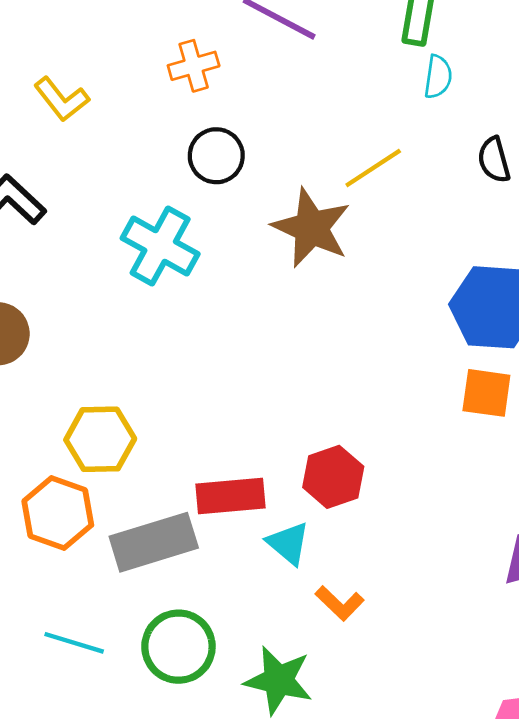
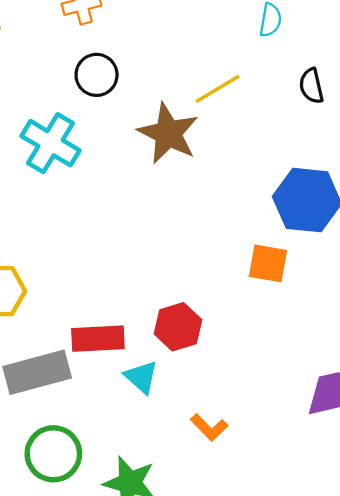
orange square: (486, 393) -> (268, 263), moved
orange L-shape: (340, 603) -> (209, 427), moved

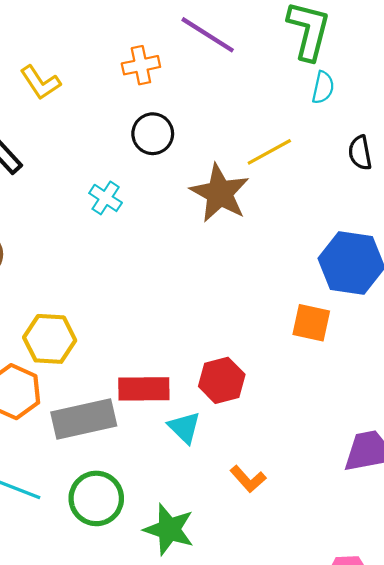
cyan cross: (50, 143) -> (106, 198), size x0.6

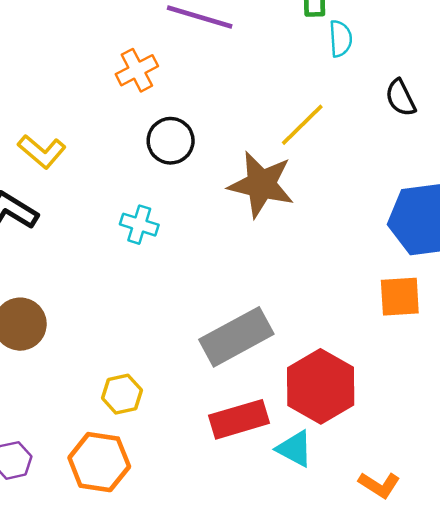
yellow L-shape: (40, 83) -> (42, 151), moved
yellow hexagon: (50, 339) -> (122, 394), size x0.7
red hexagon: (222, 380) -> (321, 386), size x1.4
gray rectangle: (84, 419) -> (236, 337), moved

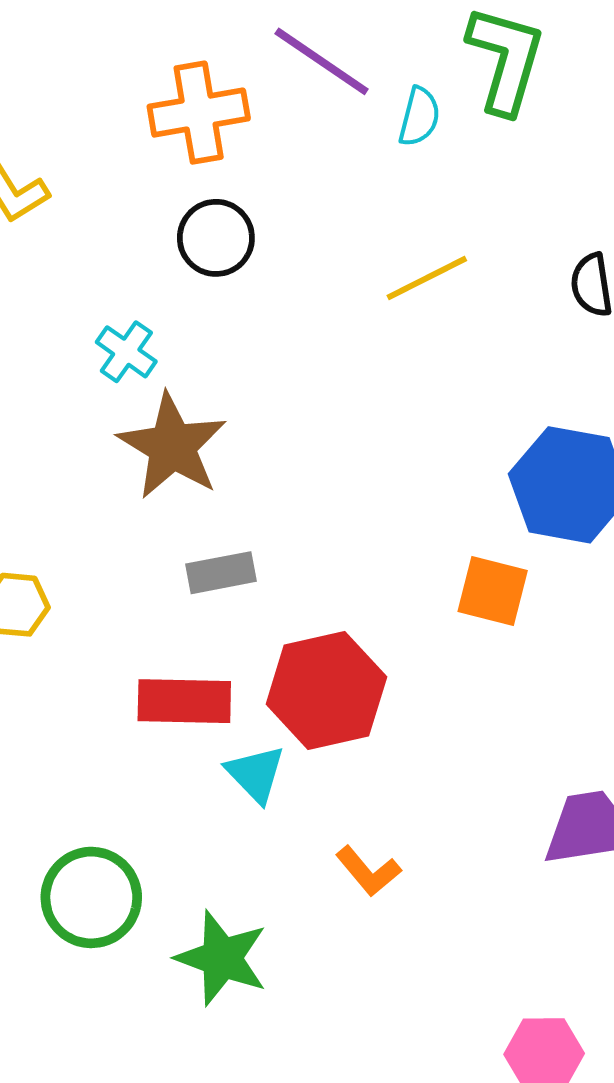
cyan semicircle: (341, 39) -> (419, 117), moved
orange cross: (137, 70) -> (199, 113), size x1.4
brown star: (261, 184) -> (172, 446), moved
gray rectangle: (236, 337) -> (221, 573), size x0.6

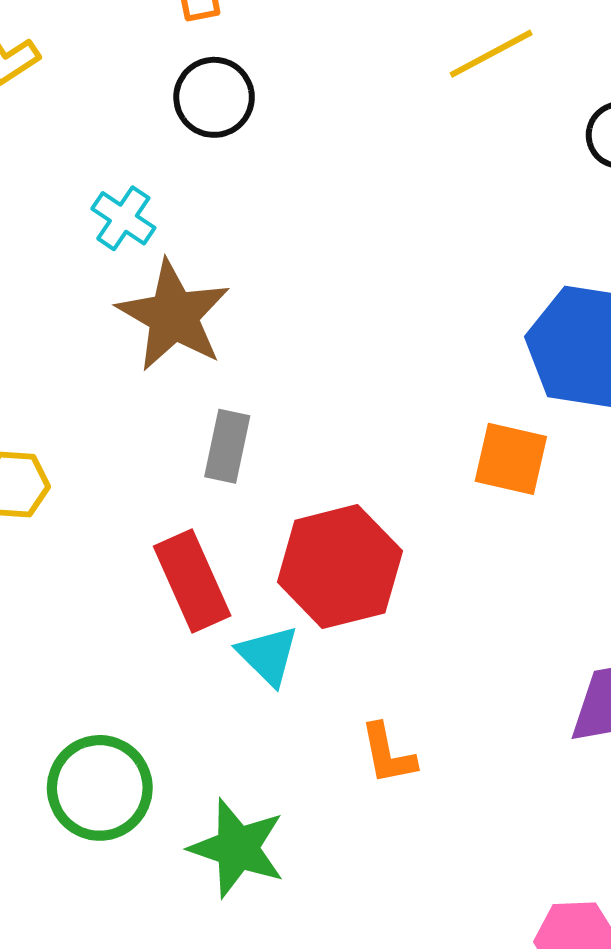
yellow line: (427, 278) -> (491, 54), moved
gray rectangle: (221, 573) -> (227, 446), turned -66
red rectangle: (184, 701) -> (192, 581), turned 66
orange L-shape: (368, 871) -> (388, 754), turned 30

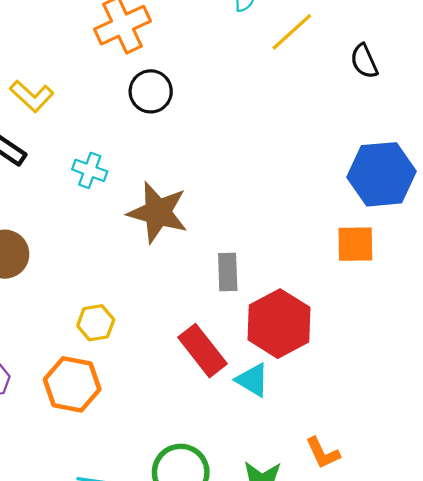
cyan cross: (123, 218) -> (90, 170), moved
gray rectangle: (227, 446) -> (228, 272), moved
orange L-shape: (388, 754) -> (323, 453), moved

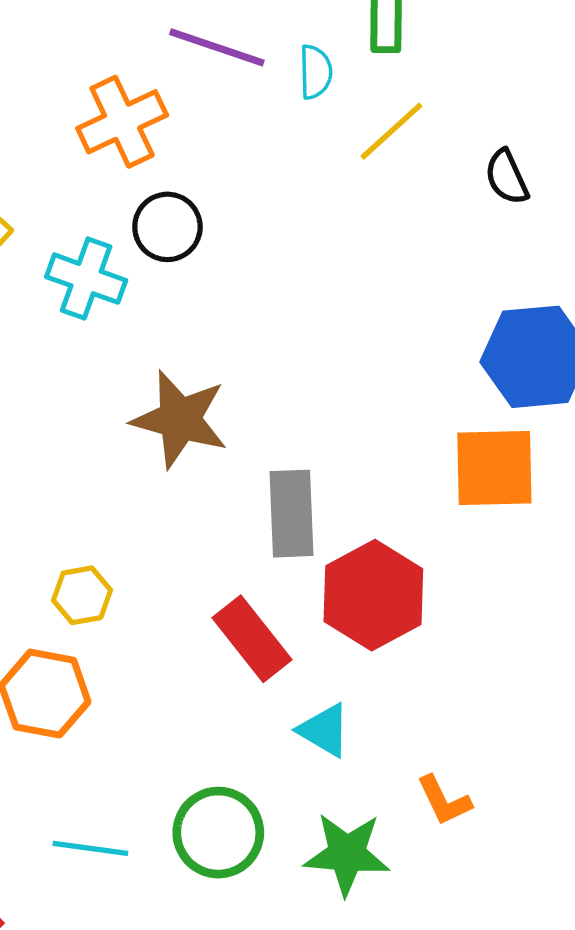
cyan cross: (90, 170) -> (86, 279), moved, size x1.4
orange square: (355, 244) -> (494, 468), size x1.4
gray rectangle: (228, 272) -> (291, 514), size x1.4
cyan triangle: (252, 380) -> (324, 730), moved

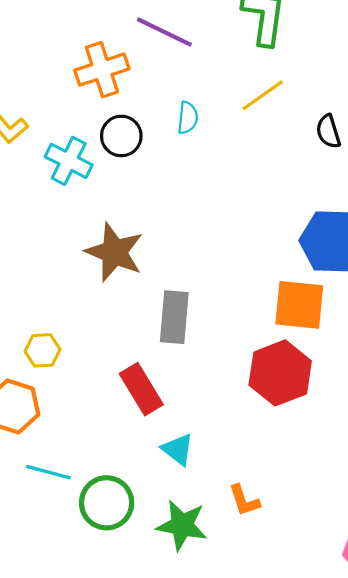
cyan semicircle: (316, 72) -> (188, 118), moved
red hexagon: (373, 595) -> (280, 373), moved
cyan line: (90, 848) -> (48, 472), moved

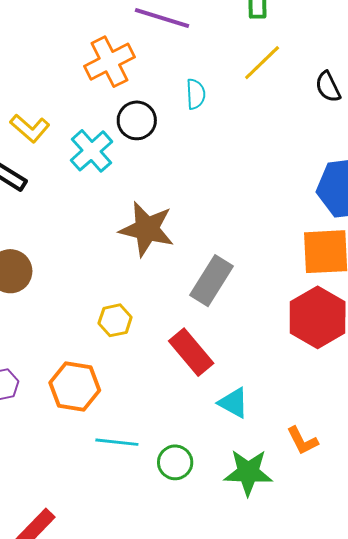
cyan cross: (69, 161) -> (92, 151), turned 30
gray rectangle: (174, 317) -> (212, 281), turned 36
yellow hexagon: (43, 350) -> (115, 320), moved
green circle: (107, 503) -> (175, 462), size x0.7

